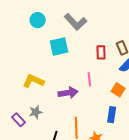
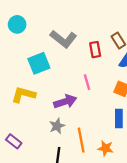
gray L-shape: (76, 22) -> (63, 39), moved
cyan square: (59, 47) -> (39, 63), moved
gray star: (36, 112) -> (57, 126), moved

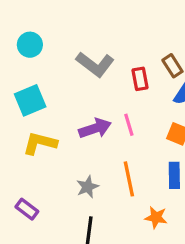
cyan square: (39, 63) -> (30, 100), moved
purple arrow: (65, 102) -> (95, 128), moved
orange line: (81, 140) -> (129, 179), moved

